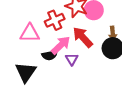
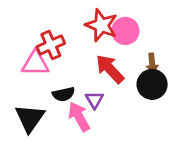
red cross: (55, 20) -> (51, 45), moved
pink arrow: (61, 45) -> (79, 117), moved, turned -75

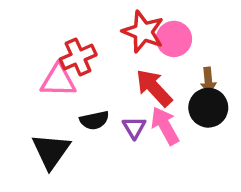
pink arrow: (79, 117) -> (165, 126), moved

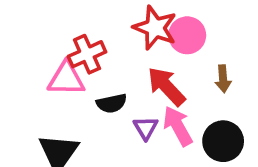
black circle: (208, 108) -> (223, 141), moved
black semicircle: (94, 120) -> (112, 103), moved

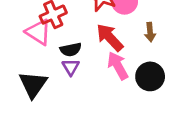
pink triangle: (66, 79) -> (38, 32), turned 32
purple triangle: (146, 128) -> (71, 67), moved

